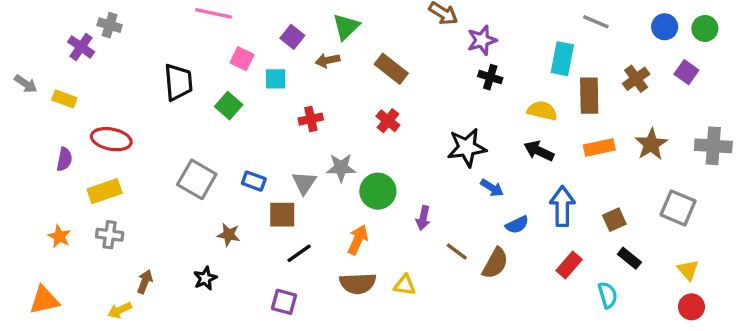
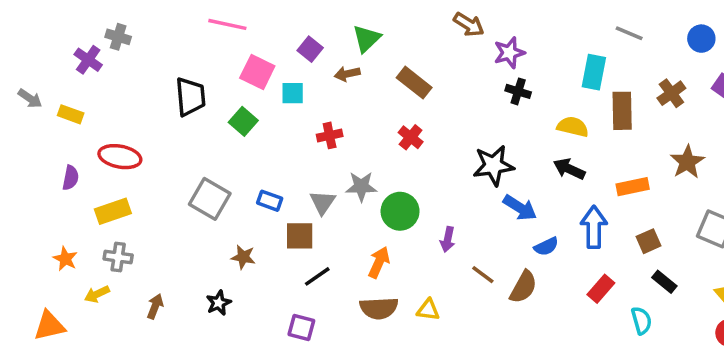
pink square: (242, 59) -> (257, 72), size x1.4
orange rectangle: (599, 148) -> (633, 187), moved
blue arrow: (492, 188) -> (520, 208), size x1.4
yellow arrow: (120, 310) -> (97, 294), moved

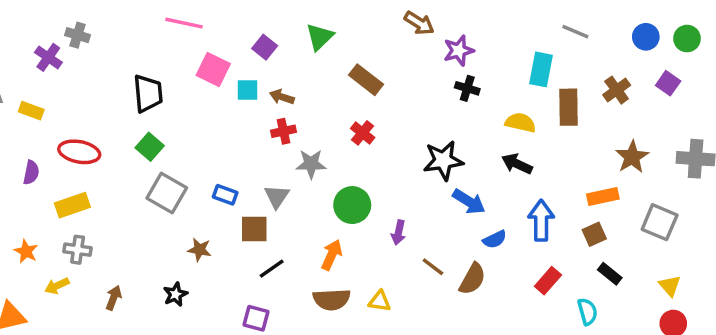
brown arrow: (347, 74) -> (282, 97), moved, turned 30
green square: (243, 121) -> (150, 147), moved
gray star: (361, 187) -> (311, 164), moved
orange rectangle: (633, 187) -> (603, 196), moved

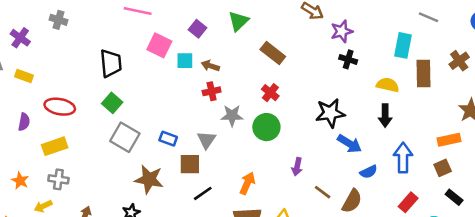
purple cross: (48, 57) -> (20, 38), moved
black arrow: (517, 164) -> (385, 116), turned -115
green circle: (352, 205) -> (266, 127), moved
brown star: (199, 250) -> (149, 179), size x1.6

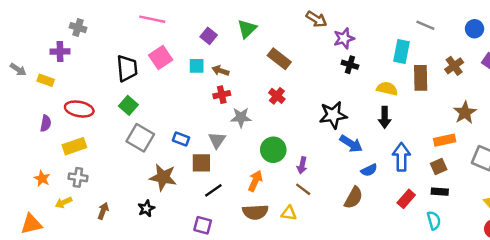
purple cross: (20, 38) -> (60, 52), moved, turned -36
pink square: (159, 45) -> (161, 58), moved, turned 30
green circle: (266, 127) -> (273, 150), moved
brown line: (323, 192) -> (303, 189), moved
black rectangle: (454, 197) -> (440, 192), moved, turned -35

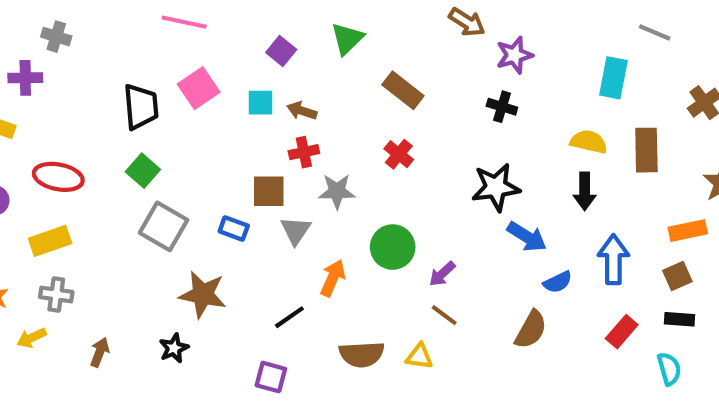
black cross: (350, 65) -> (502, 107), moved
brown rectangle: (421, 78) -> (646, 150), moved
brown square: (201, 163) -> (269, 191), moved
purple arrow: (302, 165) -> (442, 274), turned 35
orange arrow: (255, 181) -> (333, 278), moved

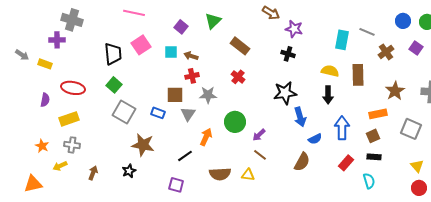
gray line: (655, 32) -> (367, 32), moved
gray cross: (56, 37) -> (72, 20), size x1.5
purple star: (514, 55) -> (294, 29), turned 30
blue arrow: (527, 237) -> (300, 117), turned 42

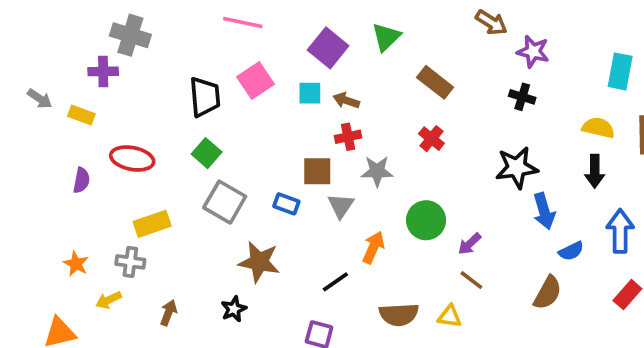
purple square: (181, 27) -> (328, 48), size x1.5
yellow rectangle: (69, 119) -> (152, 224), moved

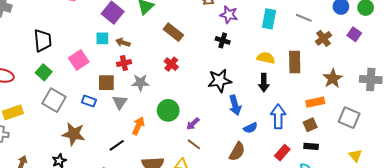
cyan rectangle: (620, 71) -> (269, 19), moved
pink square: (256, 81) -> (79, 60), moved

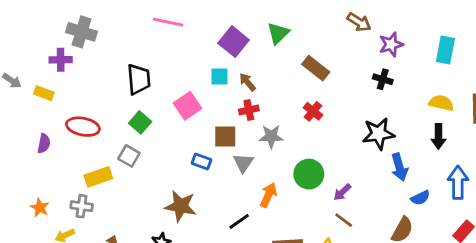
purple star: (229, 15) -> (391, 44), turned -30
brown arrow: (123, 42) -> (247, 82), turned 32
gray square: (54, 100) -> (129, 156), moved, size x0.7

